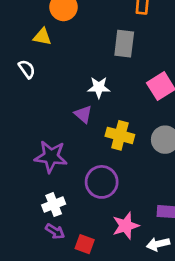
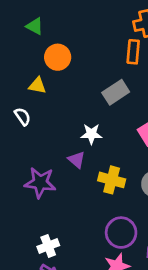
gray rectangle: (124, 44) -> (116, 92), turned 50
purple star: (51, 157) -> (40, 183), moved
purple circle: (102, 182) -> (121, 233), moved

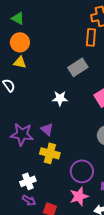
orange circle: (58, 57) -> (20, 42), moved
purple triangle: (77, 160) -> (47, 129), moved
yellow cross: (112, 180) -> (50, 153), moved

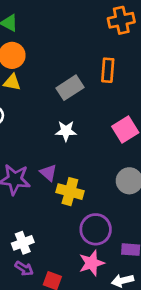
orange rectangle: (91, 37) -> (108, 70), moved
gray rectangle: (78, 67) -> (70, 88), moved
yellow cross: (50, 153) -> (70, 192), moved

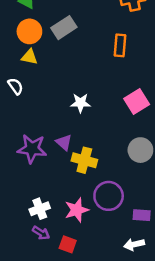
gray rectangle: (70, 88) -> (64, 28), moved
pink star: (92, 263) -> (77, 210), moved

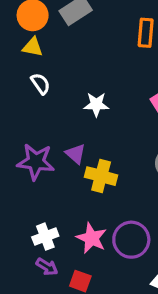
white semicircle: (15, 86) -> (41, 84), moved
purple circle: (109, 196) -> (131, 240), moved
pink star: (77, 210) -> (91, 238), turned -30

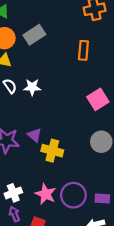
white star: (96, 104) -> (32, 87), moved
purple arrow: (47, 267) -> (14, 214), turned -144

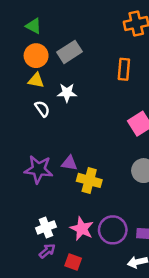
white star: (32, 87) -> (67, 93), moved
purple triangle: (34, 135) -> (69, 163), turned -32
purple arrow: (14, 214) -> (47, 251), turned 72

